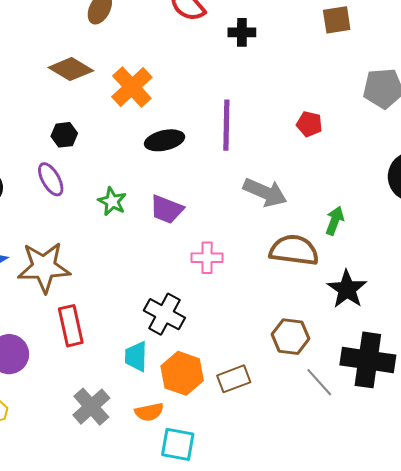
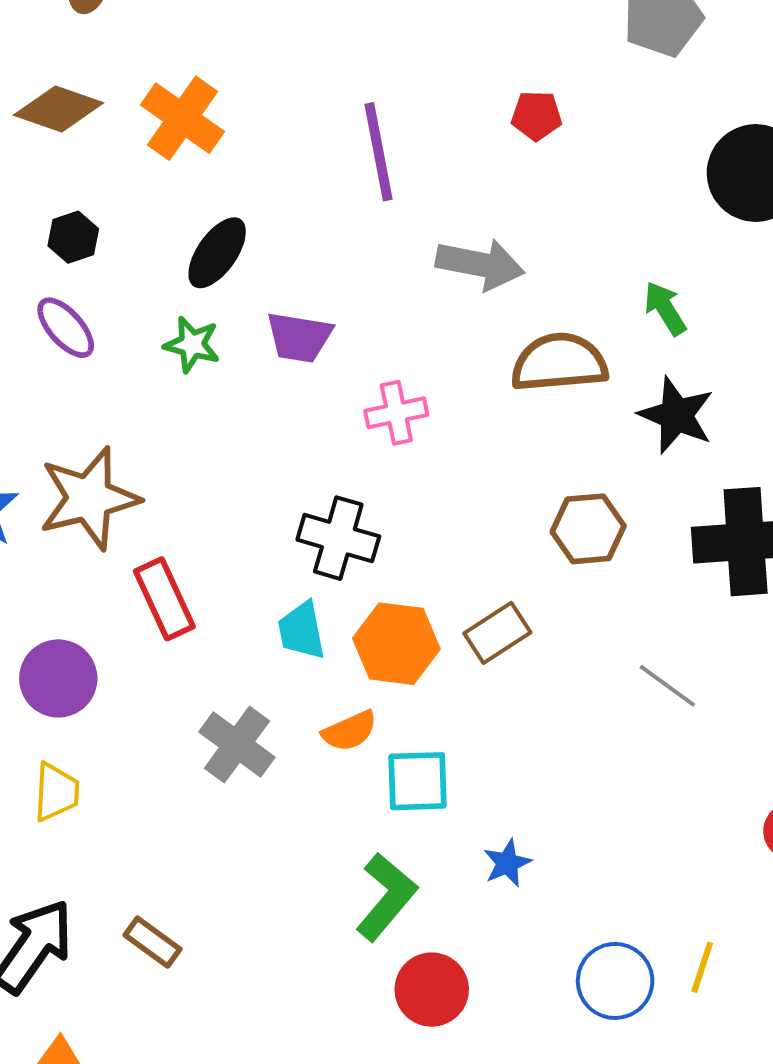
black ellipse: (165, 140) -> (217, 253), moved, turned -30
green arrow: (335, 221) -> (665, 308), moved, turned -40
gray line: (319, 382) -> (667, 686), moved

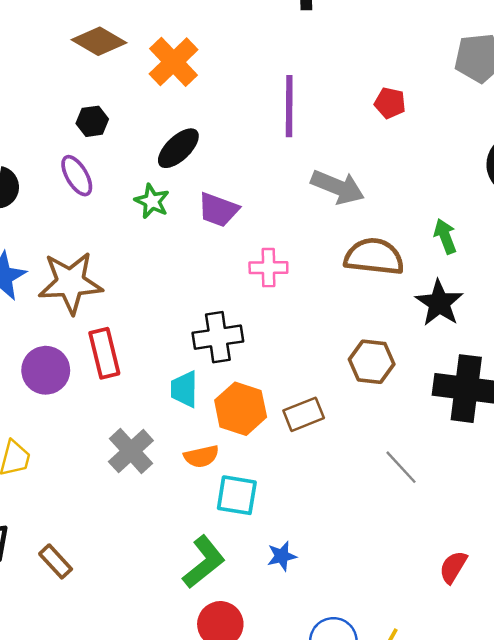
black cross: (338, 538) -> (218, 337), turned -36
purple circle: (58, 678) -> (46, 370), moved

